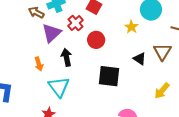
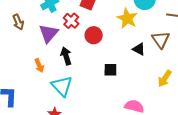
brown arrow: (36, 13) -> (18, 22), moved, turned -133
yellow star: (131, 27) -> (127, 18), size x1.5
black square: (109, 76) -> (110, 70), size x0.6

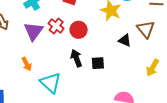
red cross: (71, 21) -> (56, 26), moved
black arrow: (66, 56) -> (76, 58), moved

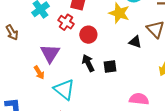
red cross: (56, 26) -> (66, 22), moved
purple triangle: (33, 31) -> (50, 53), moved

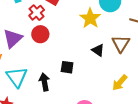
red circle: (88, 35) -> (40, 34), moved
black arrow: (88, 63) -> (44, 82), moved

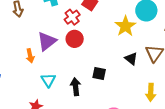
cyan triangle: (17, 77) -> (48, 80), size x0.7
yellow arrow: (120, 83) -> (151, 92), turned -42

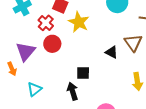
yellow star: (125, 26) -> (79, 22), moved
cyan triangle: (48, 80) -> (34, 89), turned 35
black arrow: (76, 87) -> (73, 91), moved

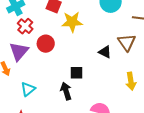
yellow star: (79, 22) -> (72, 22), turned -30
red cross: (46, 23) -> (25, 26), moved

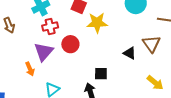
red cross: (25, 26) -> (50, 27), turned 35
yellow arrow: (131, 81) -> (155, 83), turned -42

